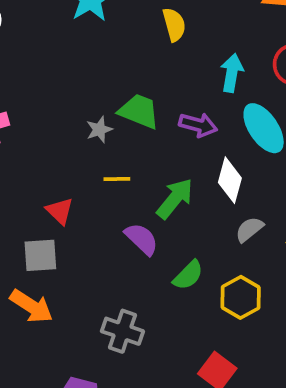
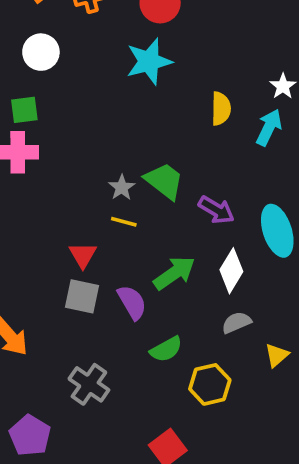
cyan arrow: (232, 73) -> (269, 127), moved
gray star: (99, 130) -> (122, 187), turned -30
yellow line: (117, 179) -> (124, 222), moved
red triangle: (60, 211) -> (83, 255), moved
gray square: (40, 255) -> (82, 296), moved

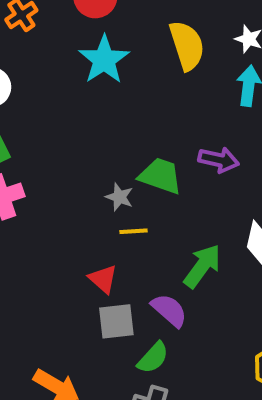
yellow semicircle: (221, 109) -> (187, 46), moved, size x1.4
purple arrow: (216, 210) -> (219, 160), moved
green semicircle: (166, 349) -> (153, 358), moved

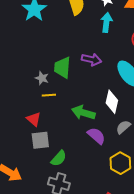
green trapezoid: (160, 176) -> (62, 67), turned -105
green arrow: (202, 266) -> (83, 113), turned -110
purple semicircle: (169, 310) -> (96, 136), moved

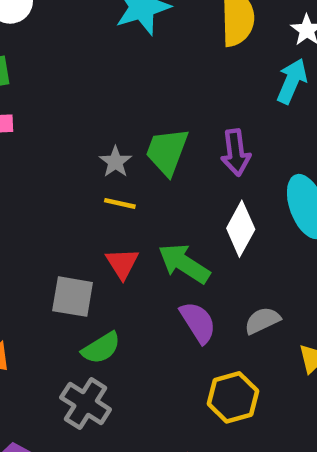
purple arrow: (91, 59) -> (236, 153), turned 54
white diamond: (112, 102) -> (241, 229), moved
red triangle: (34, 119) -> (122, 263), moved

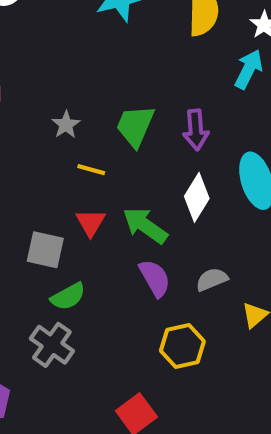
gray star: (115, 162) -> (66, 125), moved

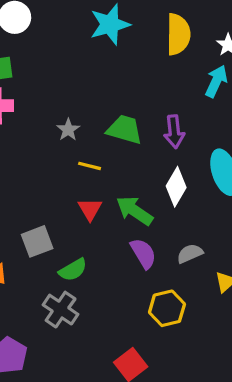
green trapezoid: (135, 126) -> (125, 130), turned 84
gray square: (45, 250) -> (37, 241), moved, turned -32

